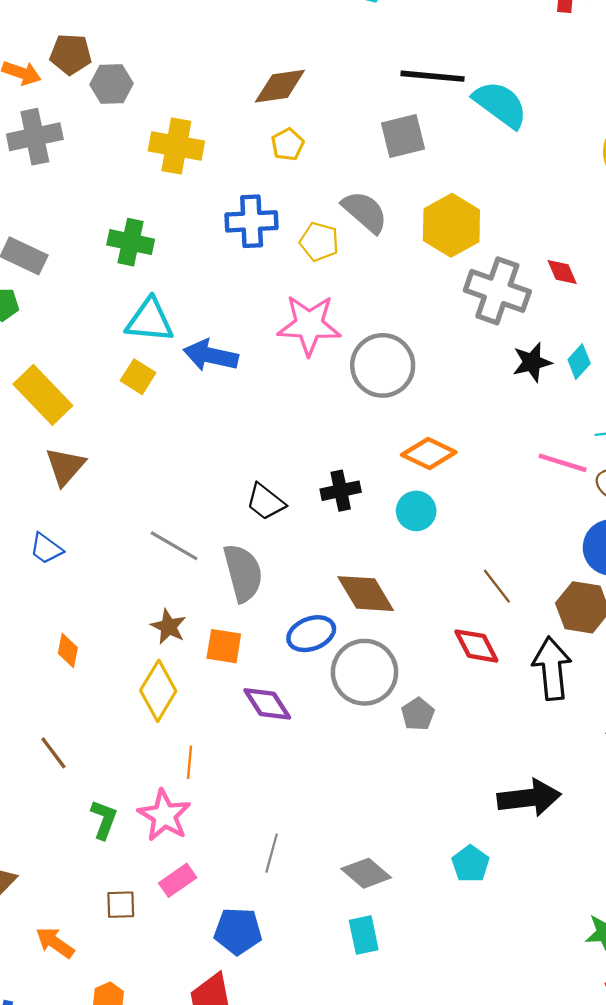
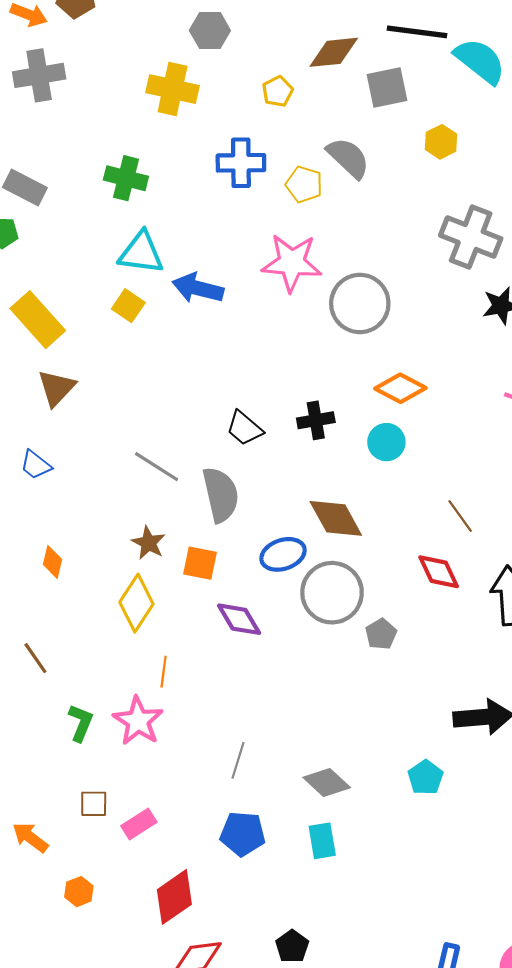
gray hexagon: (112, 84) -> (210, 30), moved
brown diamond: (280, 86) -> (334, 52), moved
yellow hexagon: (451, 225) -> (441, 142), moved, size x0.6
pink rectangle: (178, 880) -> (139, 824), moved
blue pentagon: (238, 931) -> (243, 834), moved

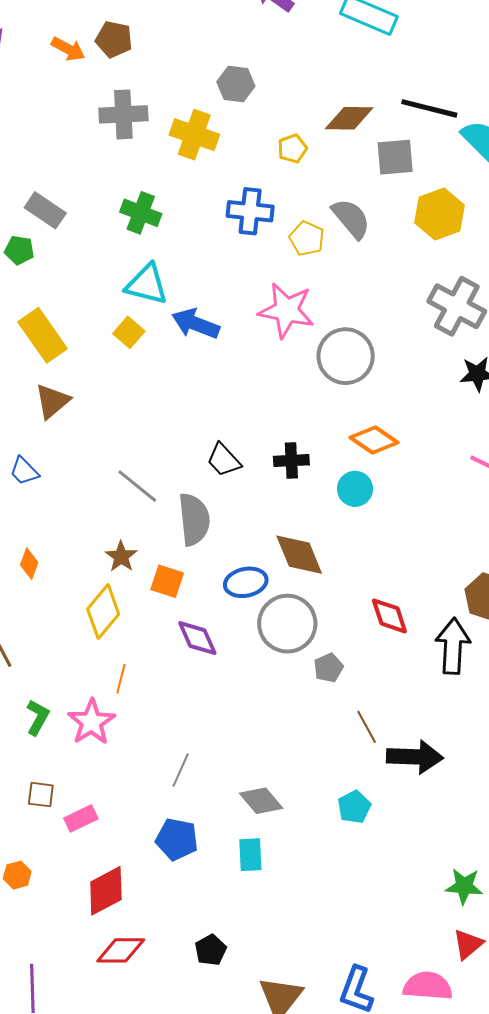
gray cross: (39, 75) -> (123, 114), moved
yellow hexagon: (441, 142) -> (440, 214), size x1.6
brown line: (460, 516) -> (367, 727), moved

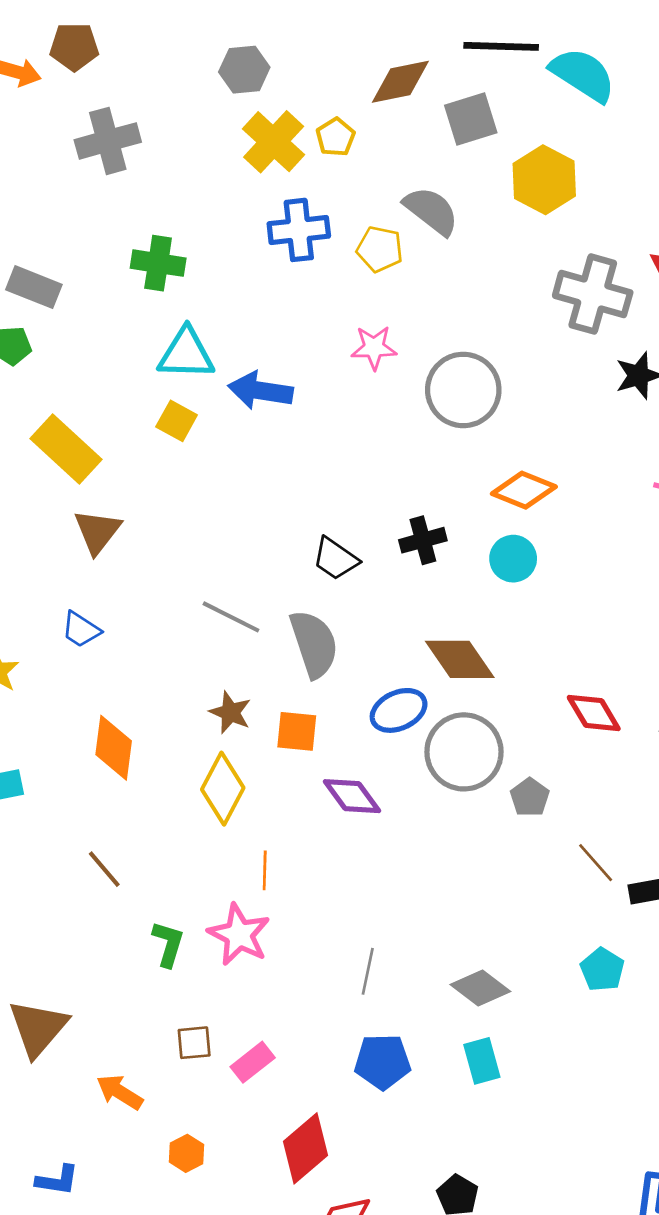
yellow cross: (194, 135) -> (274, 142), moved, turned 36
pink star: (286, 310) -> (374, 348), size x0.6
orange diamond: (29, 564) -> (114, 748), size x1.6

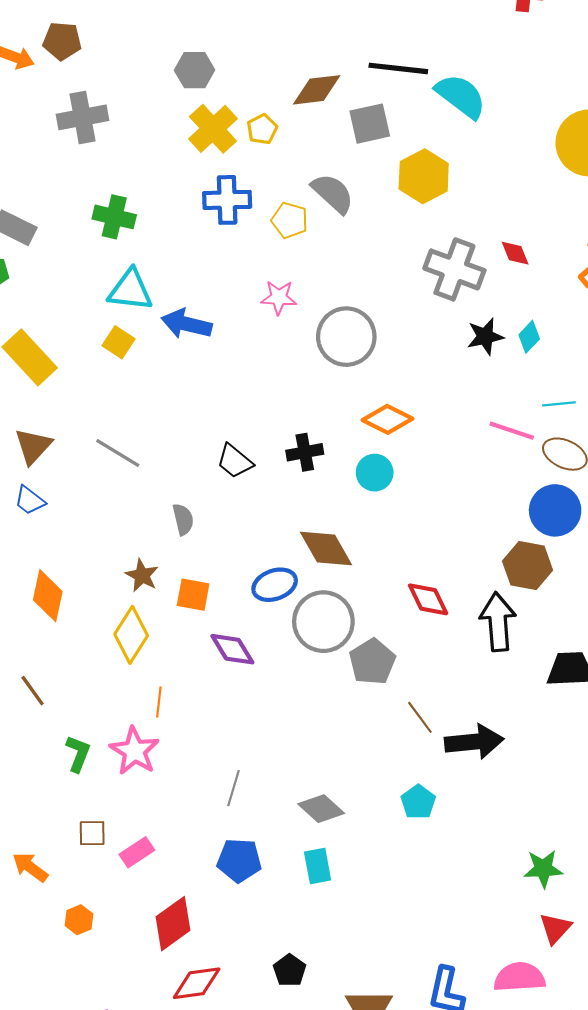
brown triangle: (97, 532) -> (33, 446), moved
gray line: (231, 617) -> (118, 453), moved
gray semicircle: (314, 644) -> (183, 519), moved, size x0.6
gray pentagon: (530, 797) -> (372, 662), size x1.5

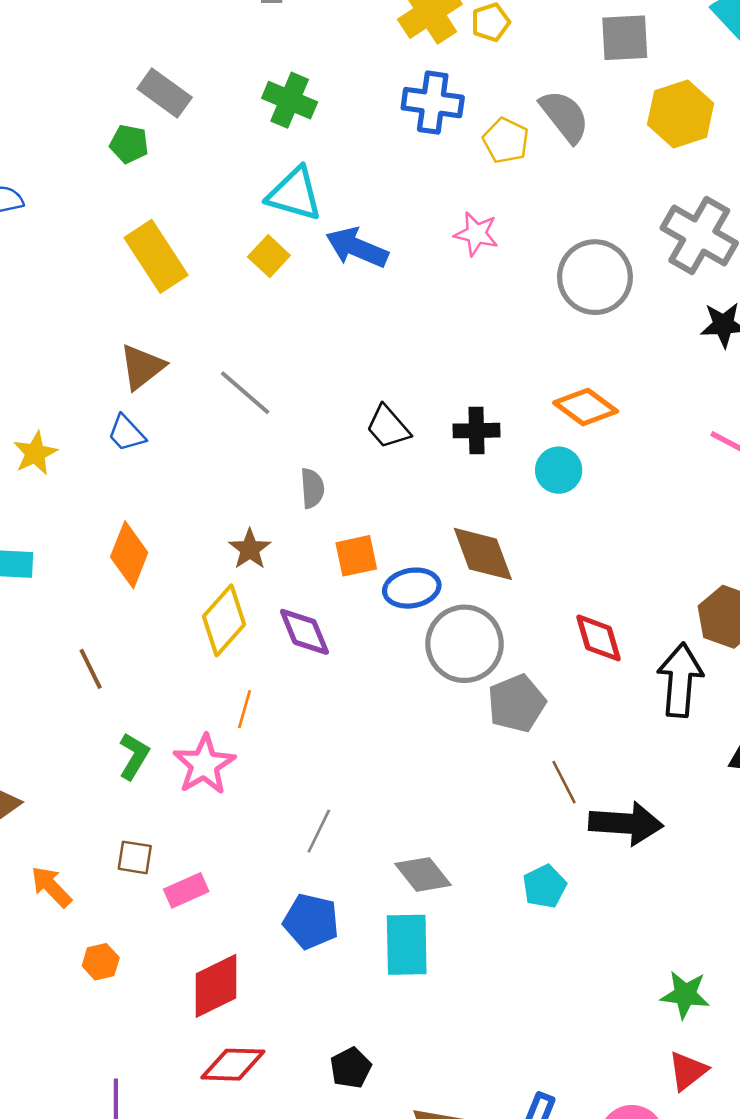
gray circle: (346, 337) -> (595, 277), moved
orange square: (193, 595) -> (356, 556), moved, turned -32
purple diamond: (232, 649) -> (304, 632), moved
cyan rectangle: (318, 866) -> (407, 945), size x1.4

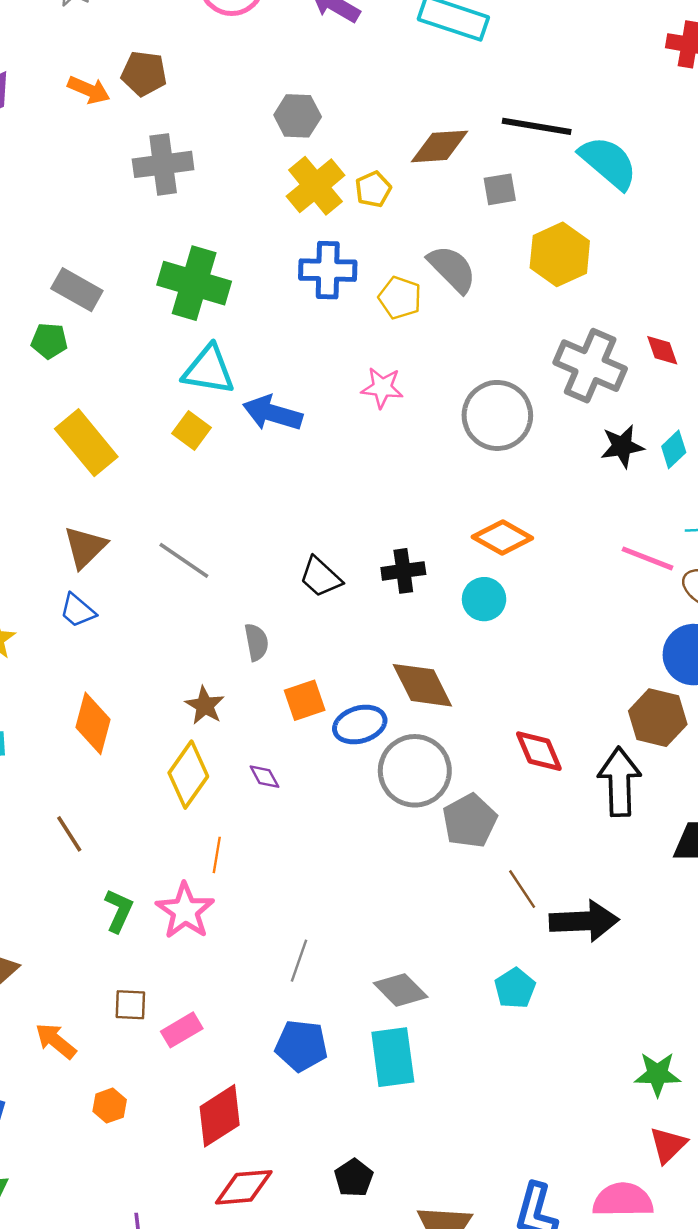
gray square: (625, 38) -> (500, 189), size x0.7
green cross: (290, 100) -> (194, 283), size x1.4
purple diamond: (304, 632) -> (264, 777), size x0.6

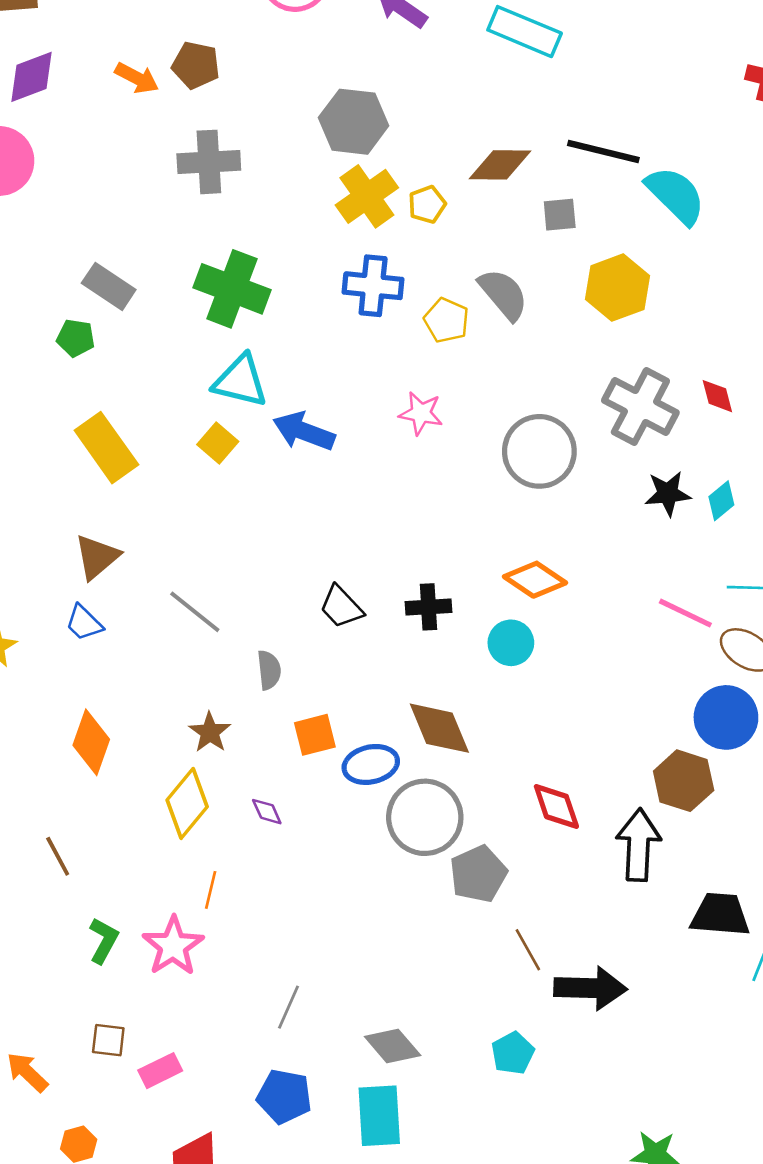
gray hexagon: (298, 116) -> (354, 122), size x1.4
gray line: (184, 560) -> (195, 612), moved

